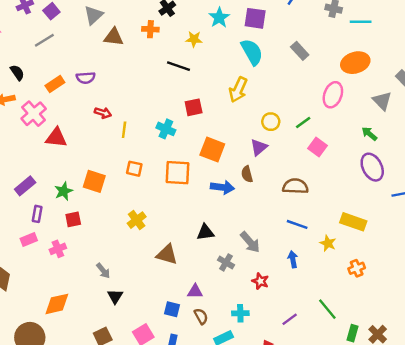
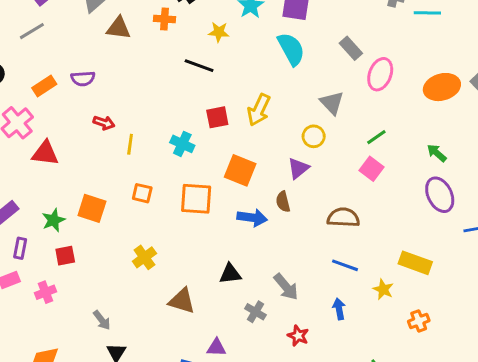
orange ellipse: (355, 63) -> (442, 87), moved
yellow arrow: (238, 90) -> (259, 110), moved
pink ellipse: (333, 95) -> (380, 74), moved
gray triangle: (382, 101) -> (332, 103), moved
green line: (303, 122) -> (376, 137), moved

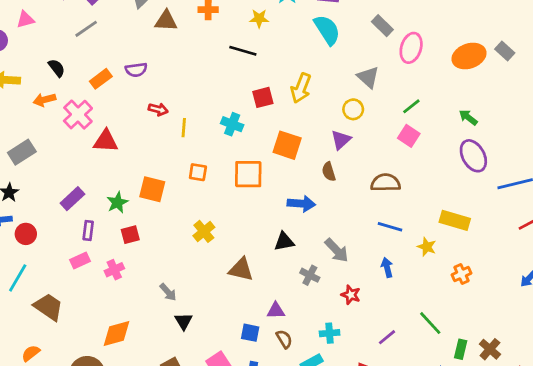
blue arrow: (252, 218) -> (301, 204), moved

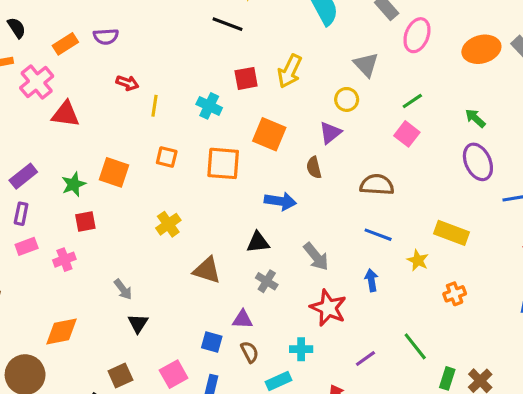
purple rectangle: (88, 230) -> (21, 214), moved
gray cross: (310, 275) -> (267, 281), moved
red star: (351, 295) -> (328, 308), size x1.6

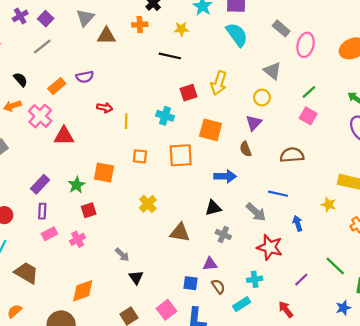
blue line: (378, 235) -> (278, 194), moved

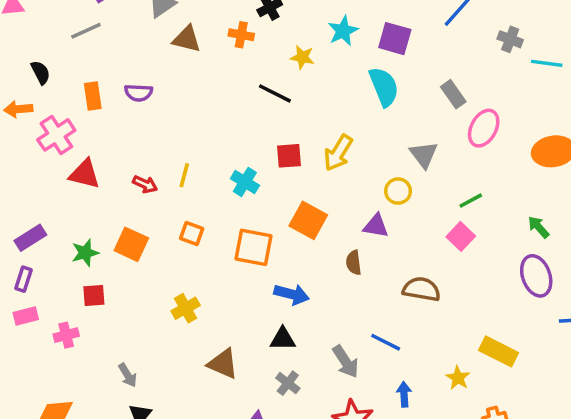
orange rectangle: (57, 86) -> (93, 96), turned -72
red arrow: (105, 108) -> (145, 184), moved
purple triangle: (254, 123) -> (376, 226), turned 42
blue arrow: (225, 176) -> (292, 294), moved

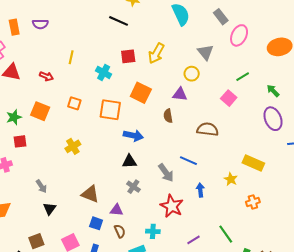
yellow line: (184, 175) -> (71, 57), moved
green line: (471, 201) -> (243, 77), moved
brown triangle: (223, 364) -> (90, 194), moved

